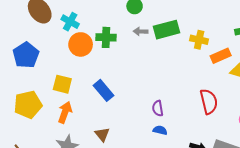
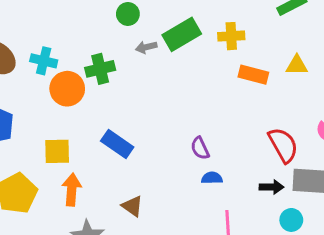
orange rectangle: (221, 56) -> (253, 75), moved, turned 54
red semicircle: (209, 101) -> (283, 145), moved

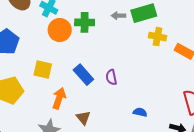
yellow cross: (231, 36) -> (158, 37), moved
purple semicircle: (200, 148) -> (111, 77), moved
orange arrow: (72, 190) -> (59, 98), moved

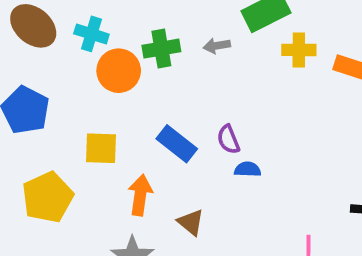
gray arrow: (118, 16) -> (217, 46), moved
blue semicircle: (140, 112) -> (248, 169), moved

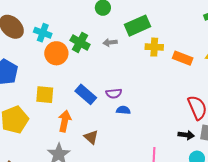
green cross: (161, 49) -> (80, 42), turned 36
purple semicircle: (228, 139) -> (114, 93), turned -77

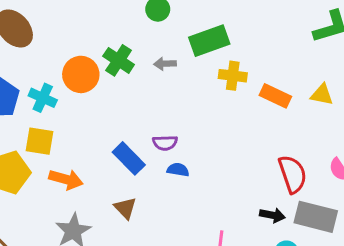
cyan cross: (43, 33) -> (43, 98), moved
blue rectangle: (86, 94) -> (129, 158), moved
yellow square: (45, 95) -> (39, 141), moved
orange arrow: (65, 121) -> (66, 179), moved, turned 90

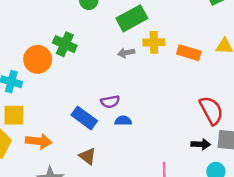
gray arrow: (165, 64) -> (126, 53), moved

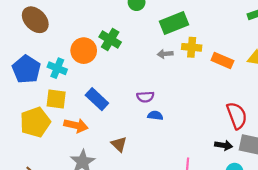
blue rectangle: (84, 118) -> (97, 99), moved

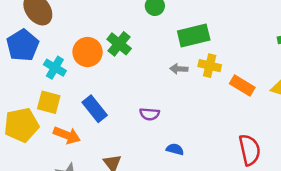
blue pentagon: (26, 69) -> (23, 45), moved
blue semicircle: (155, 116) -> (175, 149), moved

